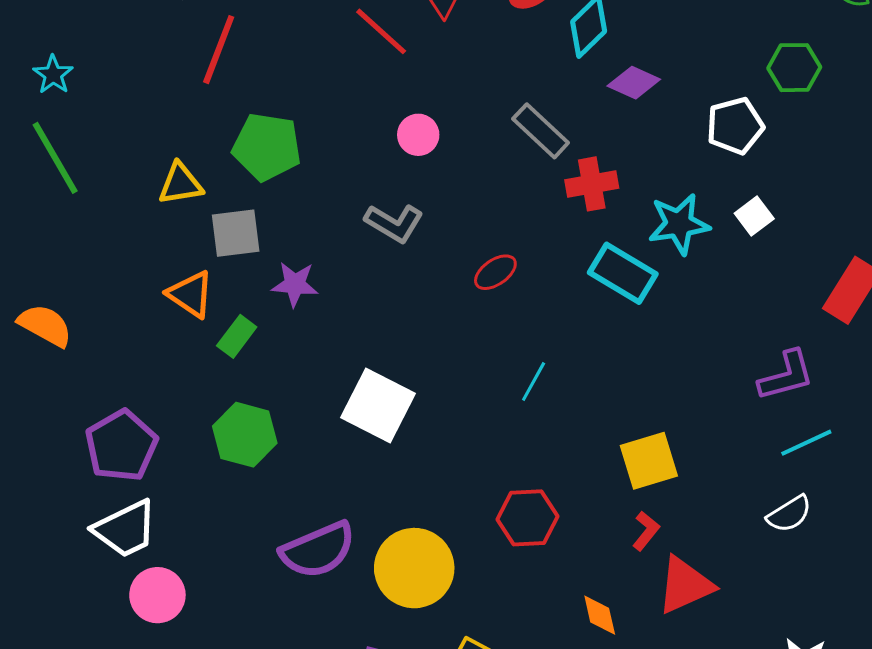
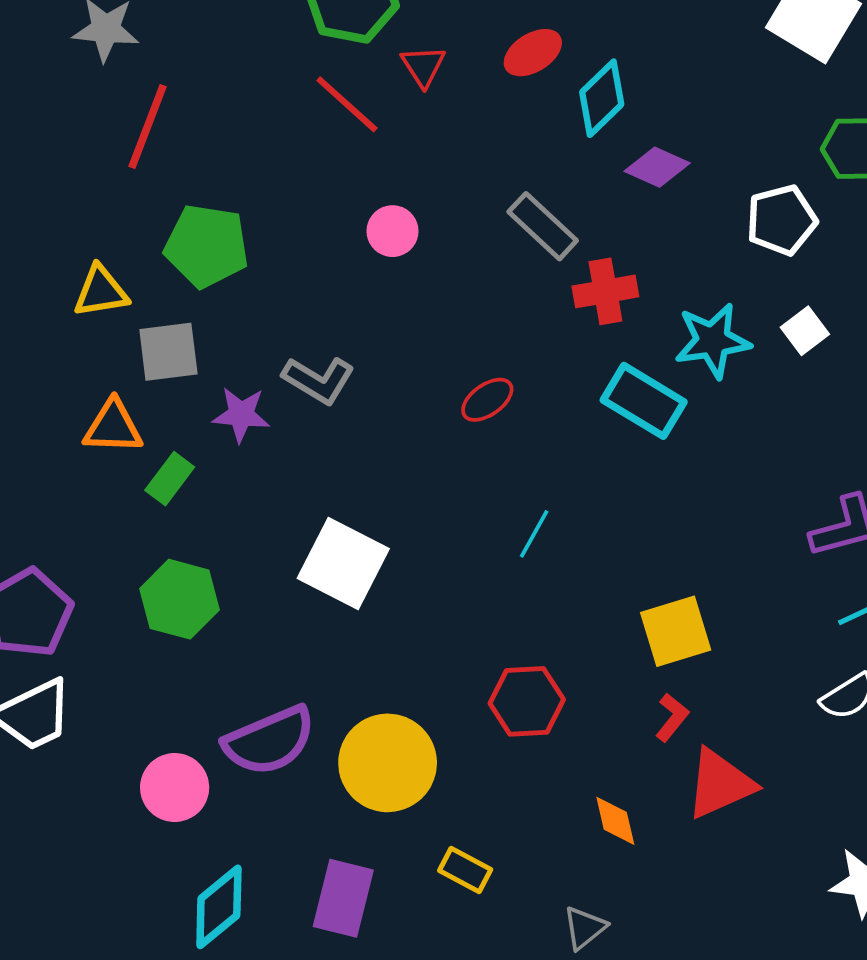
gray L-shape: (394, 223) -> (319, 380), moved
orange triangle: (191, 294) -> (113, 427), turned -32
pink circle: (157, 595) -> (175, 788), moved

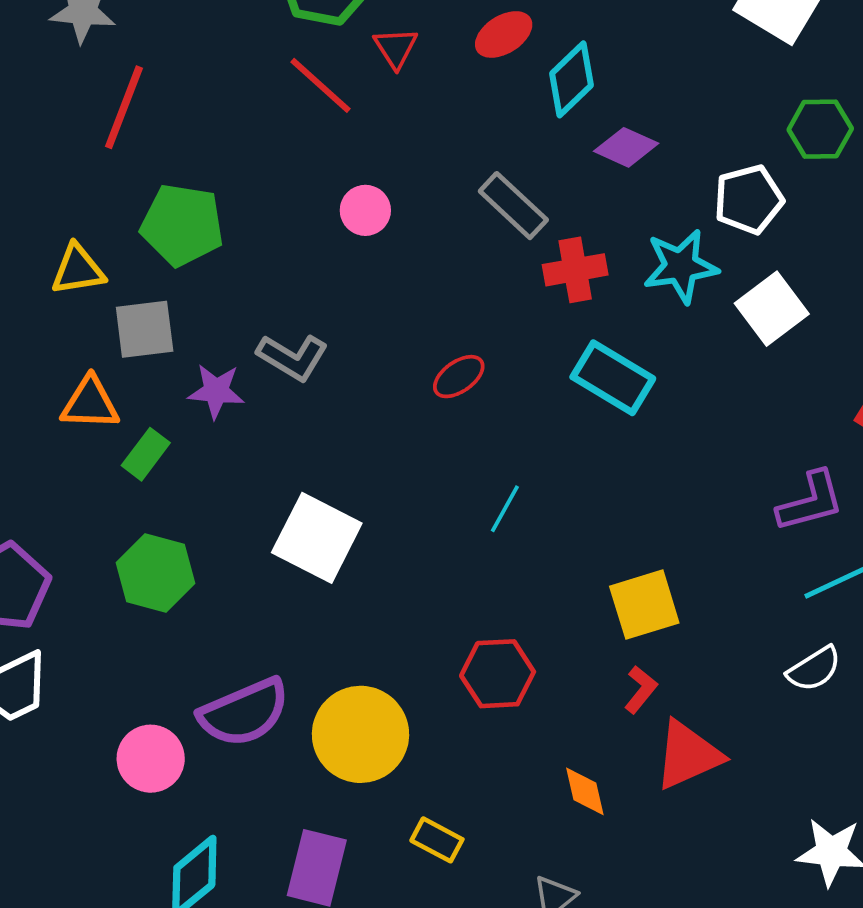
white square: (805, 331) -> (772, 309), size x1.5
cyan star: (713, 341) -> (681, 266), moved

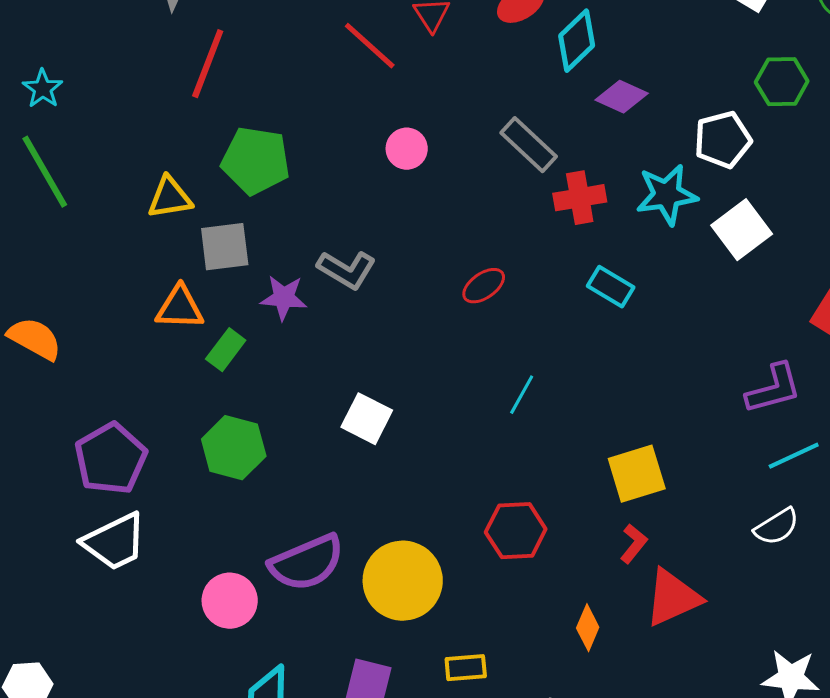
cyan rectangle: (613, 378) -> (611, 287), size x0.7
white square: (317, 538) -> (367, 419), size x0.7
orange diamond: (585, 791) -> (588, 628), turned 36
yellow rectangle: (437, 840) -> (466, 668), turned -33

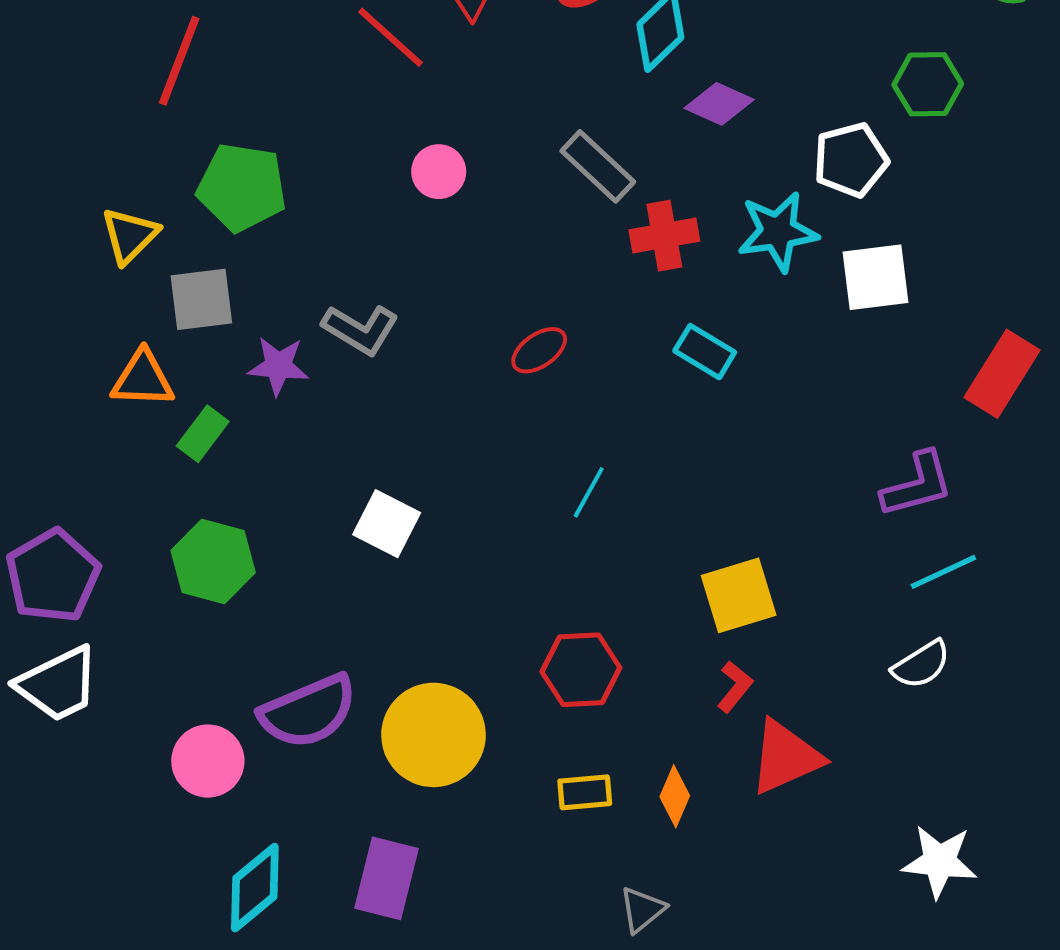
yellow triangle: (170, 198) -> (130, 236), turned -36
white square: (742, 230) -> (876, 277), turned 30
yellow rectangle: (466, 668) -> (585, 792), moved

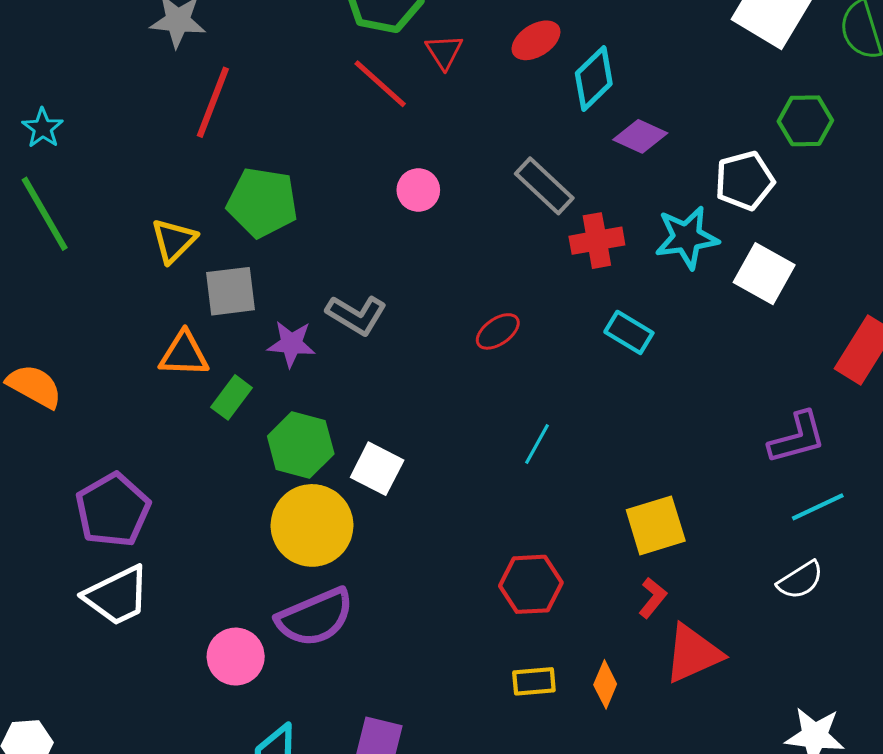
white square: (876, 277) -> (764, 274), turned 36
green hexagon: (213, 562) -> (301, 445), moved
yellow circle: (433, 735) -> (312, 525), moved

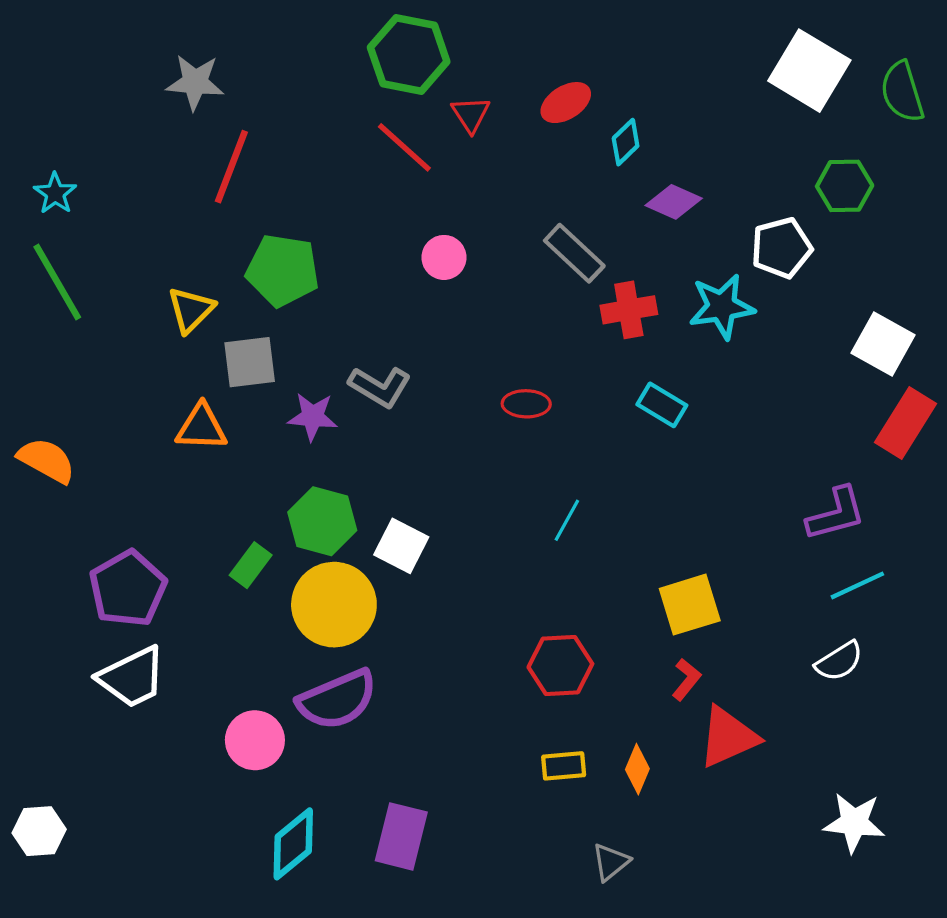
cyan diamond: (594, 79) -> (626, 142), size x0.7
white square: (764, 274) -> (883, 344), moved
red ellipse: (498, 331) -> (526, 404), turned 36
green rectangle: (231, 397) -> (251, 565), moved

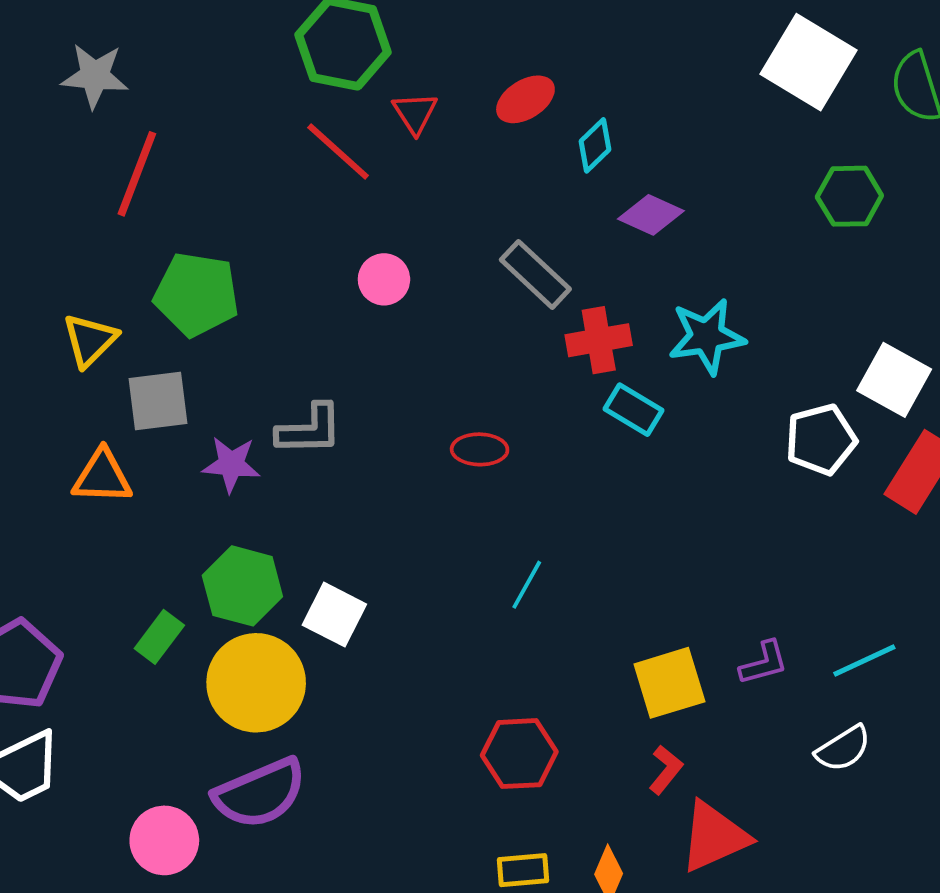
white pentagon: (782, 248) -> (821, 439), moved
gray L-shape: (380, 387) -> (309, 430), turned -32
cyan rectangle: (662, 405) -> (633, 410), moved
purple L-shape: (836, 514) -> (764, 663), moved, size x0.7

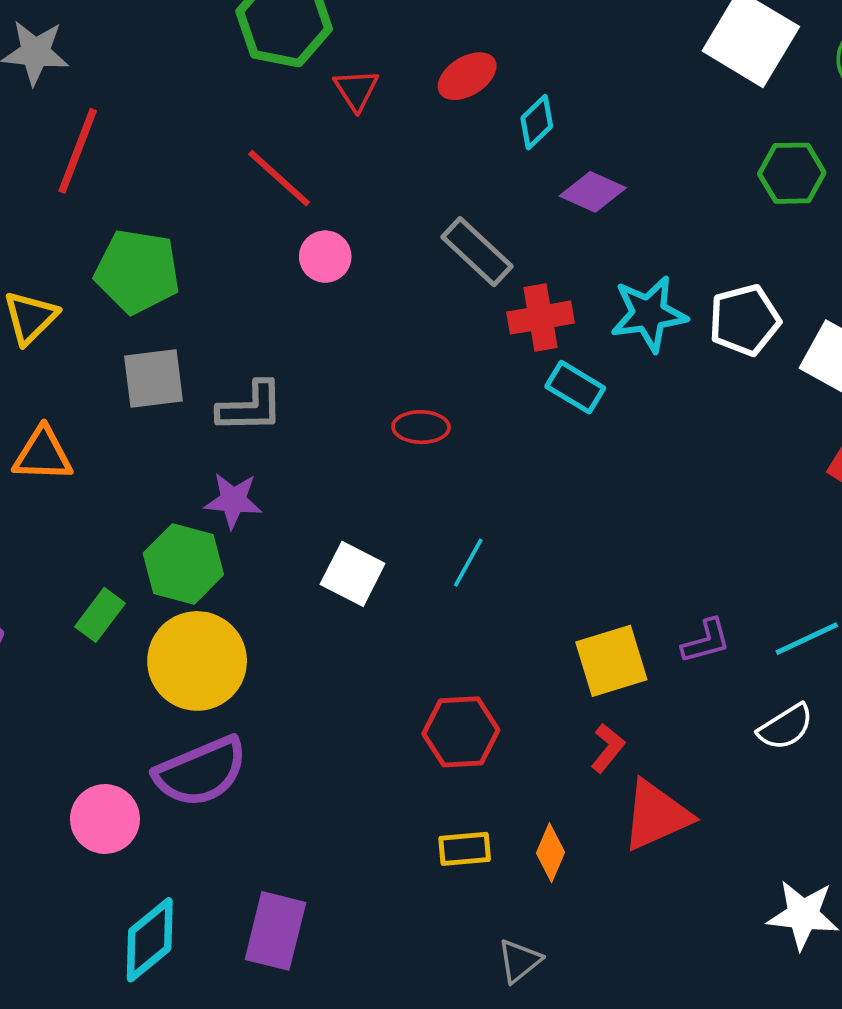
red line: (338, 152) -> (279, 178), moved
gray square: (158, 401) -> (154, 379), moved
white pentagon: (821, 439) -> (745, 320), moved
purple star: (231, 464) -> (233, 500), moved
white square: (334, 615) -> (353, 574), moved

